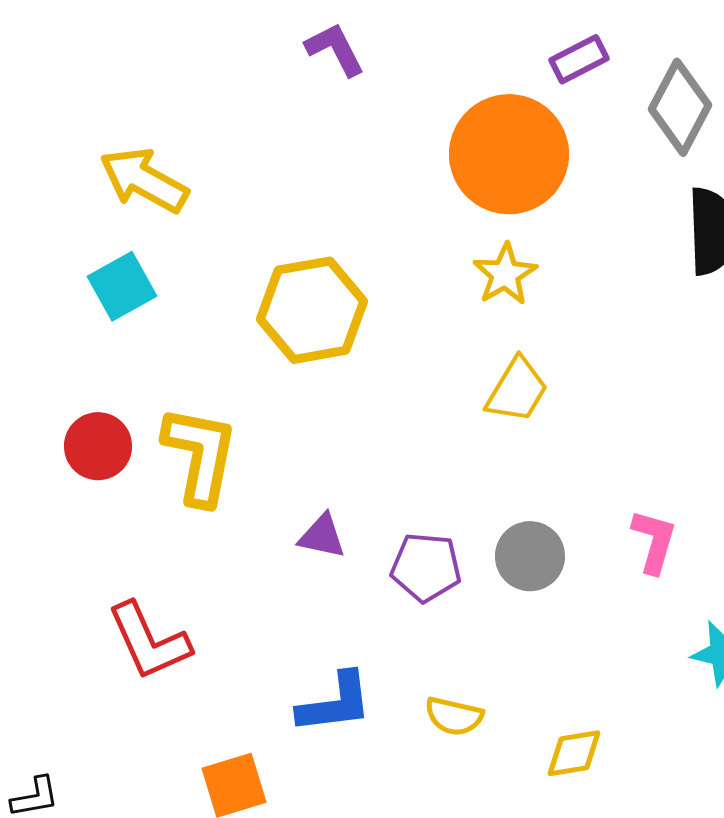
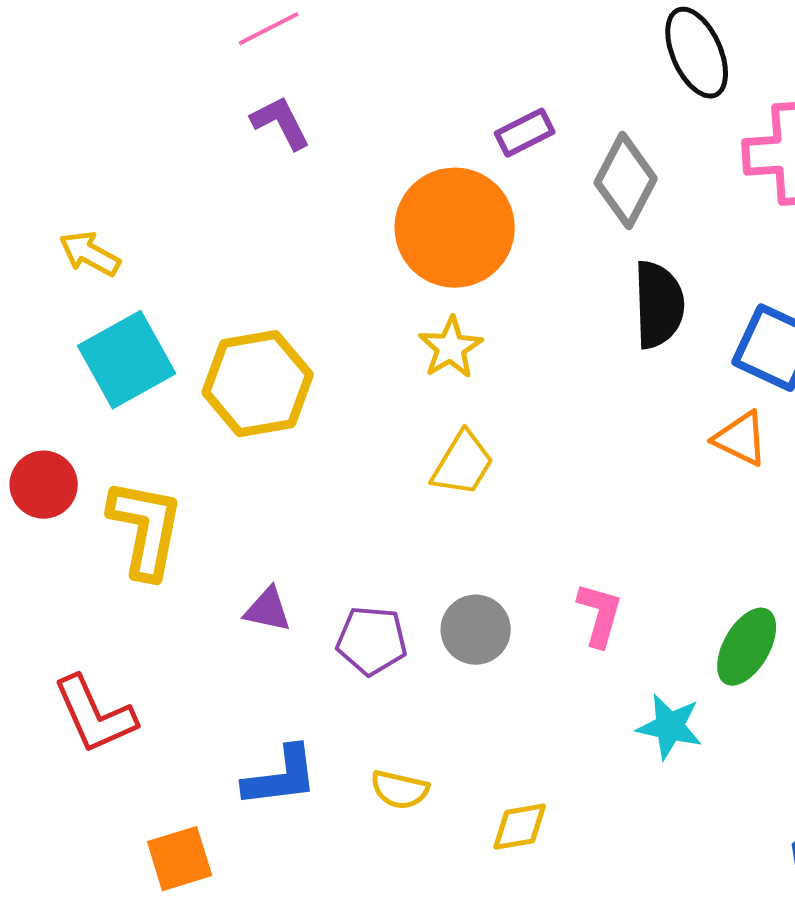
yellow arrow: (144, 180) -> (90, 254), size x0.7
cyan square: (122, 286) -> (127, 360), moved, size x1.4
red circle: (98, 446) -> (44, 485), moved

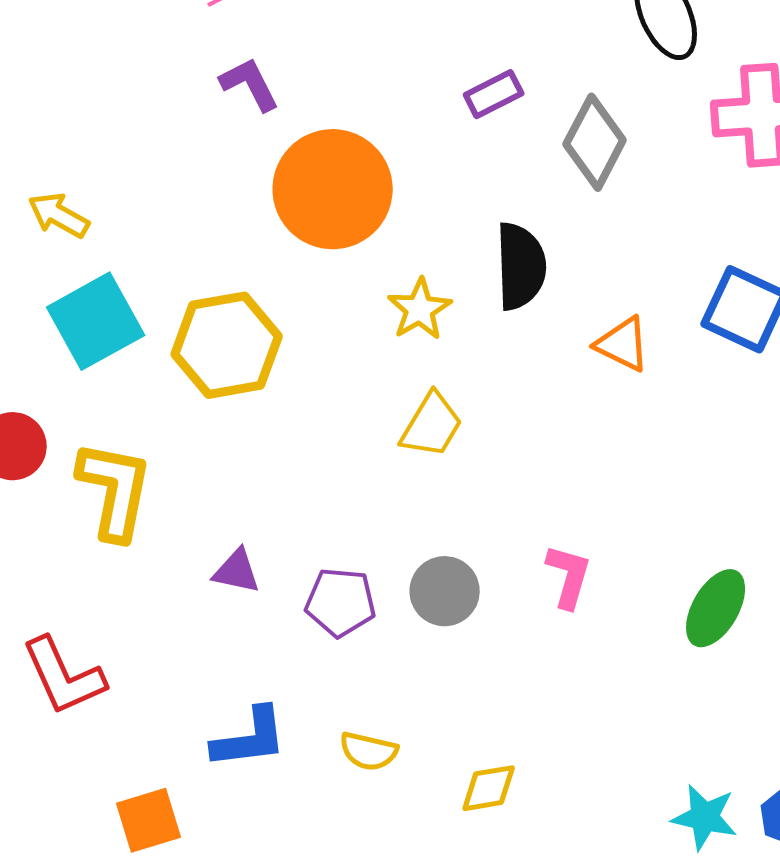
orange circle: (455, 228) -> (333, 189), moved
black semicircle: (659, 305) -> (521, 266), moved
orange triangle: (741, 439) -> (623, 344), moved
cyan star: (670, 727) -> (705, 817), moved

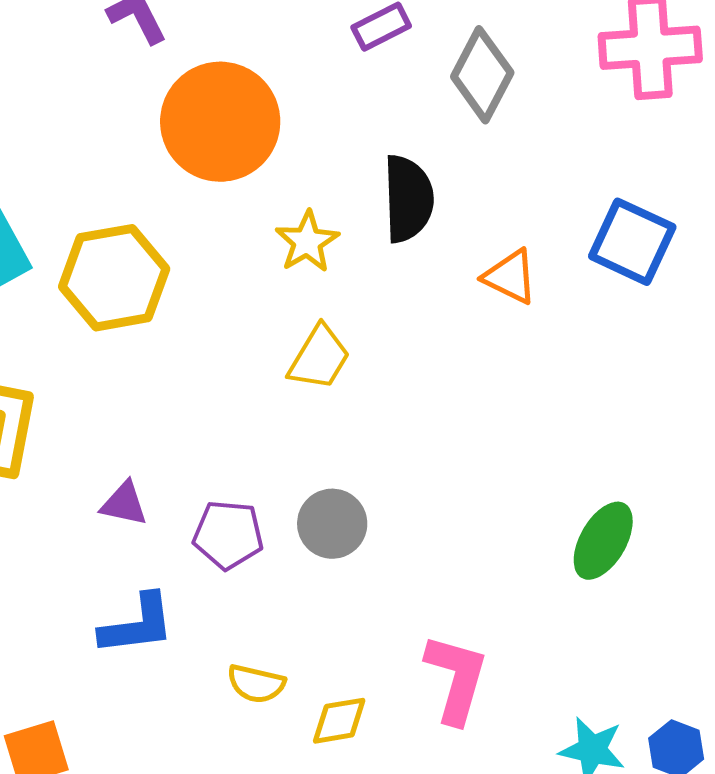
pink L-shape: (569, 576) -> (456, 679), moved, size x1.4
blue L-shape: (250, 738) -> (137, 625), moved
yellow diamond: (489, 788) -> (339, 721), moved

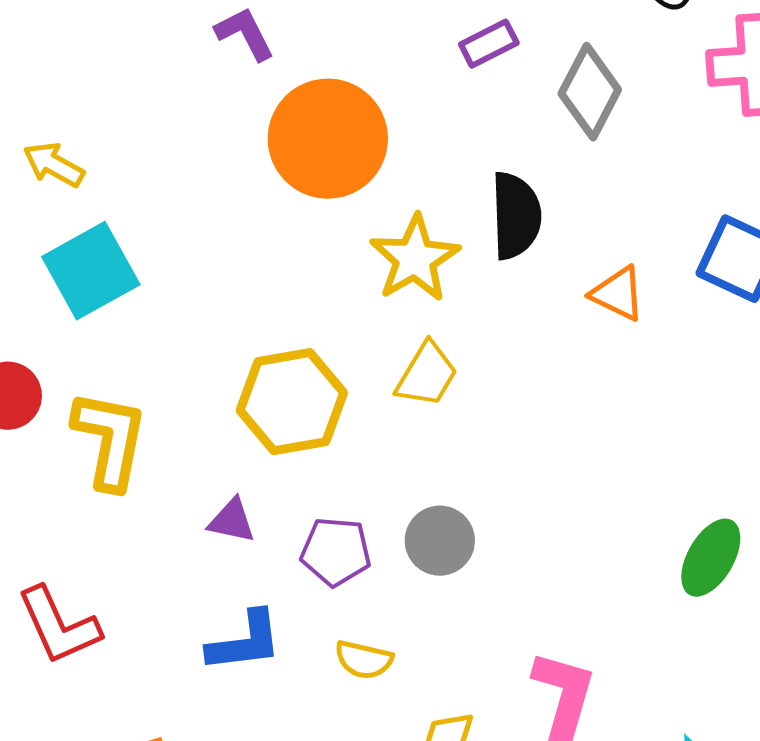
yellow star: (307, 242) -> (415, 259), size x1.4
yellow hexagon: (114, 278) -> (292, 402), moved
yellow semicircle: (256, 684) -> (364, 660), moved

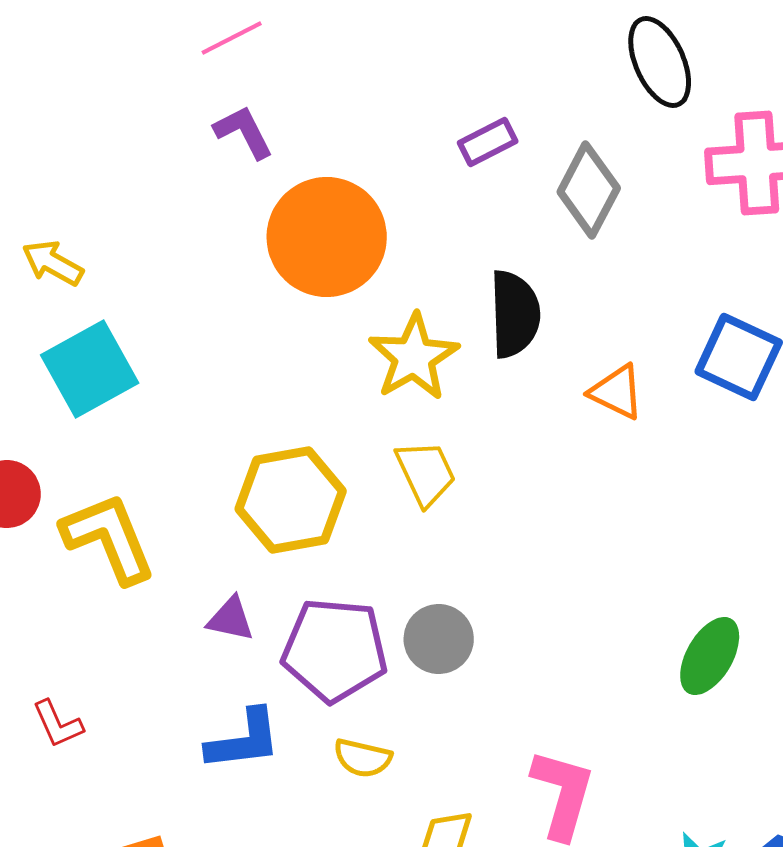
yellow trapezoid: (427, 375) -> (426, 473), turned -56
yellow L-shape: (110, 440) -> (109, 538), turned -33
purple pentagon: (336, 552) -> (335, 650), size x1.5
red L-shape: (59, 626) -> (58, 724), size x0.6

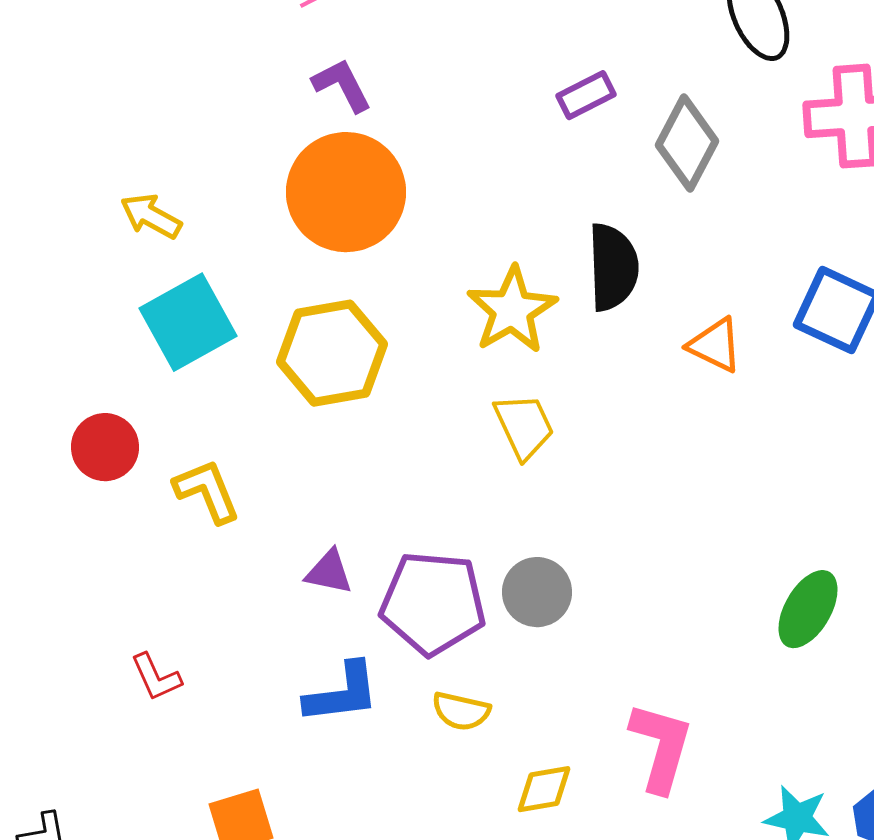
orange circle: (327, 237) -> (346, 192), moved
yellow hexagon: (291, 500) -> (332, 353), moved
yellow L-shape: (109, 538) -> (207, 491), size x0.7

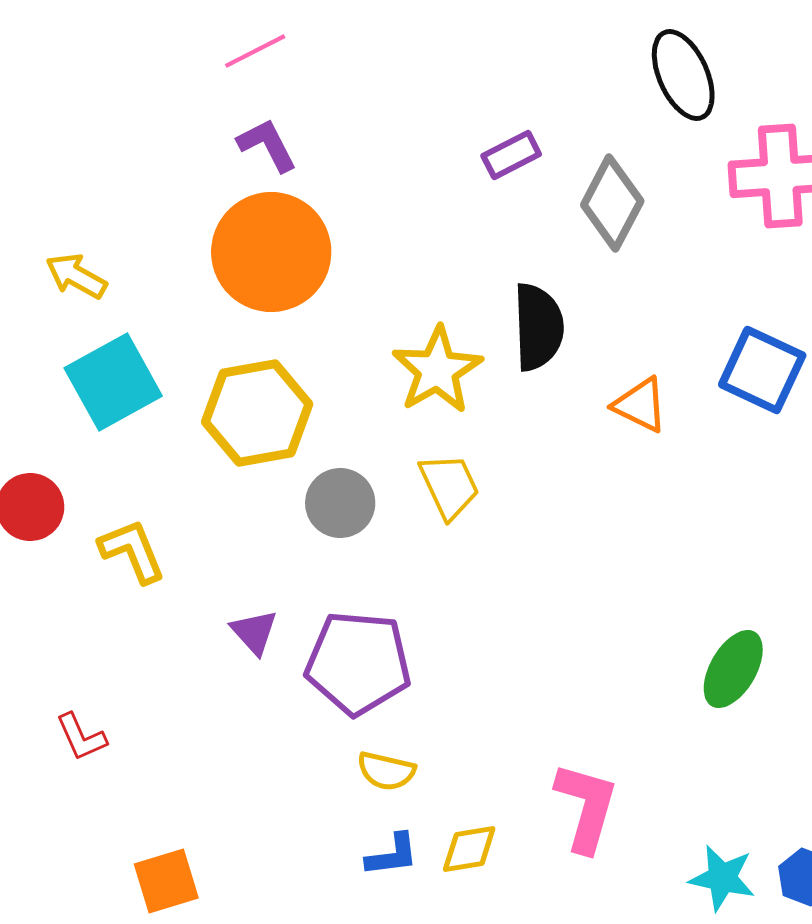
purple triangle: (329, 572) -> (254, 632), turned 36
gray circle: (537, 592) -> (340, 503), moved
blue L-shape: (342, 693) -> (392, 855), moved, size x0.7

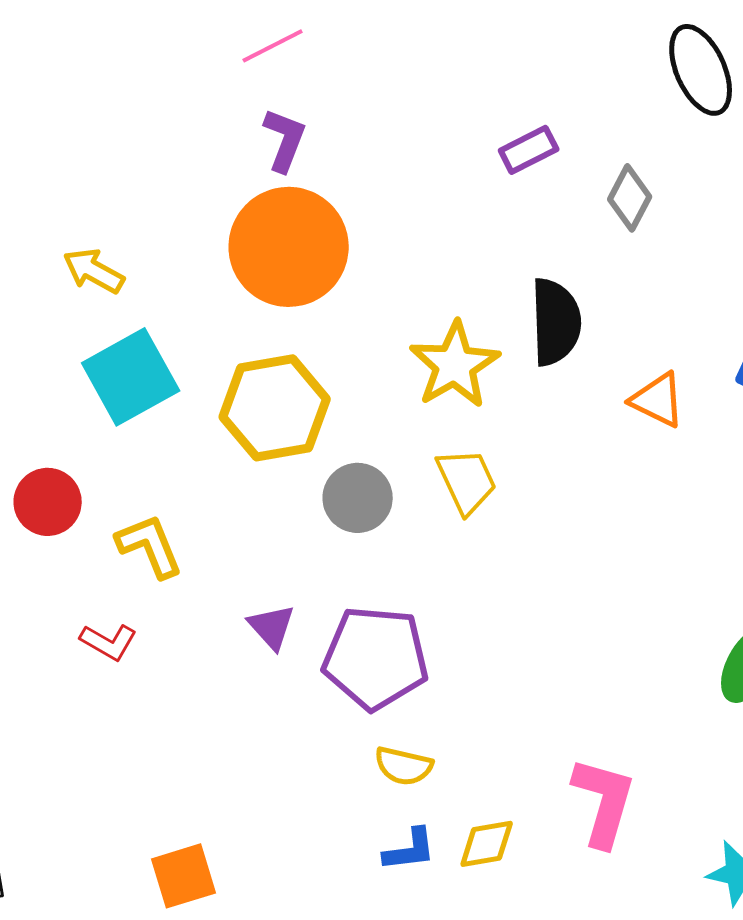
purple L-shape: (267, 145) -> (285, 140), turned 48
gray diamond: (612, 203) -> (630, 198), size x0.7
red L-shape: (81, 737) -> (109, 642), moved, turned -36

